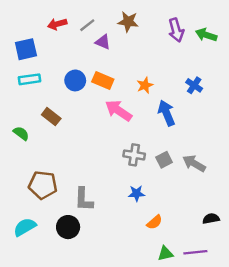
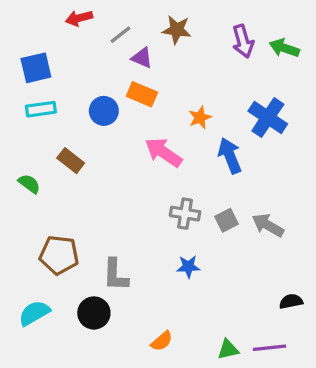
red arrow: (57, 24) -> (79, 18), moved
orange rectangle: (103, 80) -> (142, 94), moved
blue cross: (194, 85) -> (268, 118), size x1.6
orange semicircle: (154, 222) -> (162, 341), moved

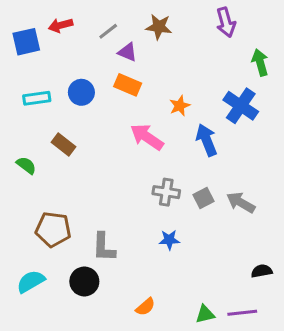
red arrow: (79, 18) -> (61, 25), moved
purple arrow: (243, 41) -> (226, 22), moved
green arrow: (284, 48) -> (260, 63), moved, turned 55
blue square: (36, 68) -> (26, 42), moved
blue circle: (104, 111) -> (81, 92), moved

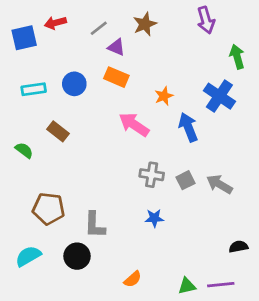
brown star: (159, 27) -> (145, 24), turned -30

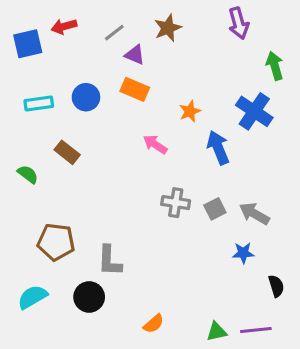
pink arrow: (134, 125) -> (155, 144), size x0.7
blue star: (154, 218) -> (243, 253), moved
black semicircle: (238, 247) -> (276, 286), turned 84

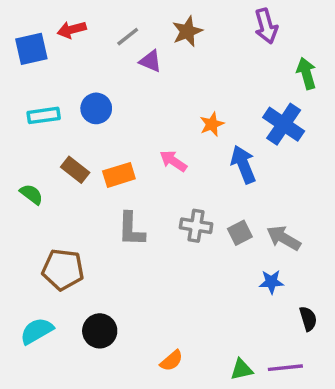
orange rectangle: (135, 89) -> (119, 175), moved, turned -40
gray L-shape: (110, 261) -> (131, 229), moved

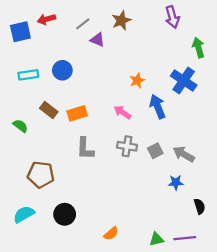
pink arrow: (173, 161) -> (122, 112), moved

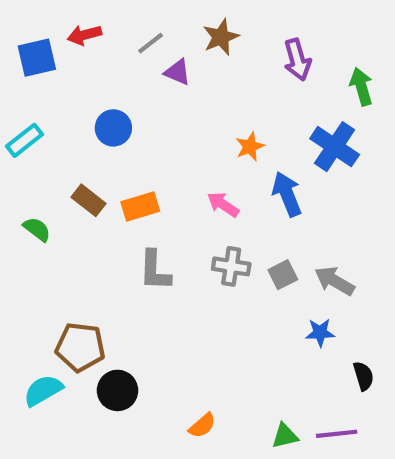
purple arrow: (172, 17) -> (297, 60), moved
cyan rectangle: (28, 75) -> (25, 140), moved, turned -30
brown pentagon: (41, 175) -> (80, 347), moved

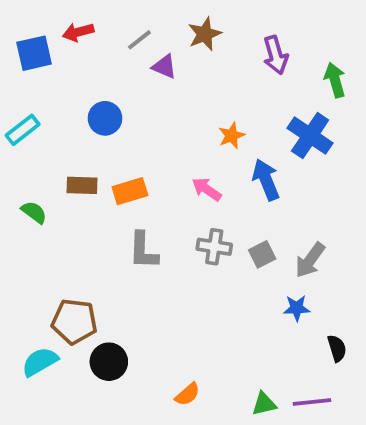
brown rectangle: (89, 200) -> (82, 185), turned -36
gray arrow: (335, 281) -> (310, 260), turned -84

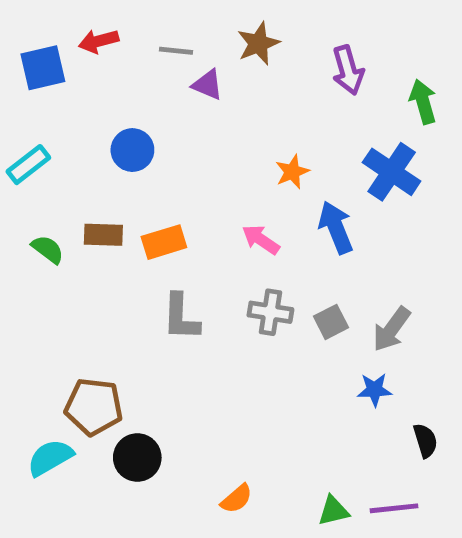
gray line: (139, 40) -> (176, 51), turned 44
green semicircle: (34, 212) -> (48, 249), moved

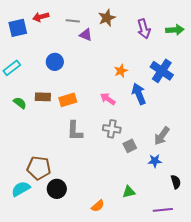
green arrow: (423, 102) -> (175, 30), moved, turned 102
gray square: (331, 322) -> (130, 146), moved
green triangle: (333, 511) -> (129, 192), moved

